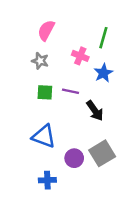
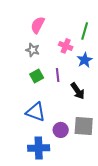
purple line: (71, 91) -> (58, 75), turned 72
green square: (45, 92) -> (37, 76), turned -32
gray square: (102, 153) -> (84, 126), turned 35
blue cross: (47, 180) -> (39, 148), size x1.5

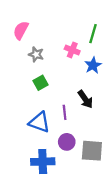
pink semicircle: (38, 25) -> (21, 30), moved
purple line: (58, 75) -> (65, 112), moved
gray square: (84, 126) -> (92, 151), moved

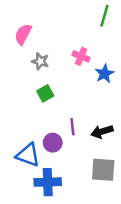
green line: (93, 34) -> (104, 16), moved
black arrow: (85, 99) -> (102, 132), moved, turned 108
blue triangle: (39, 122) -> (28, 155), moved
purple circle: (67, 142) -> (53, 143), moved

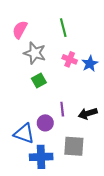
green line: (104, 16) -> (63, 28), moved, turned -30
pink cross: (81, 56) -> (70, 59), moved
gray star: (40, 61) -> (35, 53), size x1.5
gray square: (103, 170) -> (74, 146), moved

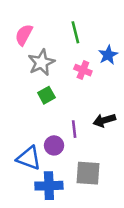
gray star: (35, 53) -> (41, 62), turned 30
blue star: (90, 64) -> (108, 55), moved
black arrow: (88, 113) -> (104, 120), moved

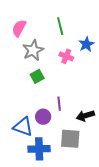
black arrow: (104, 120) -> (85, 116), moved

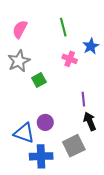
gray star: (33, 50) -> (19, 61), moved
purple line: (59, 104) -> (83, 99), moved
black arrow: (85, 116) -> (90, 121), turned 84
gray square: (70, 139) -> (74, 146), turned -30

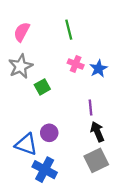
blue star: (91, 46) -> (99, 69), moved
gray square: (74, 146) -> (96, 160), moved
blue cross: (41, 156) -> (45, 170), turned 30

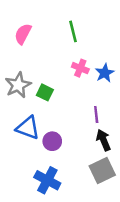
gray star: (21, 66) -> (18, 85), moved
green square: (42, 87) -> (45, 92), turned -35
blue triangle: (26, 144) -> (28, 128), moved

